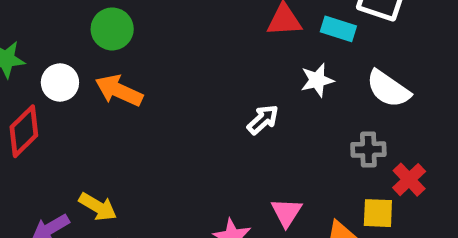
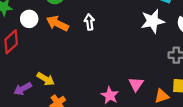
white star: (317, 80) -> (153, 21), size x1.5
white arrow: (263, 120) -> (89, 22), moved, turned -56

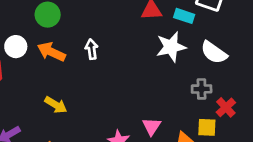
yellow arrow: (46, 79) -> (56, 105), moved

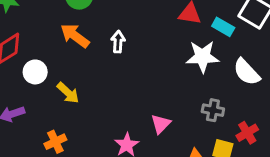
white circle: (16, 47) -> (35, 72), moved
gray cross: (202, 89) -> (213, 110), moved
pink triangle: (152, 126) -> (161, 124), moved

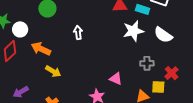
orange arrow: (75, 36) -> (41, 49), moved
white circle: (35, 72) -> (20, 29), moved
pink triangle: (161, 124) -> (116, 79), turned -40

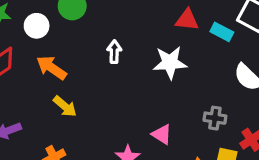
white circle: (20, 29) -> (37, 26), moved
white star: (133, 31) -> (170, 63), moved

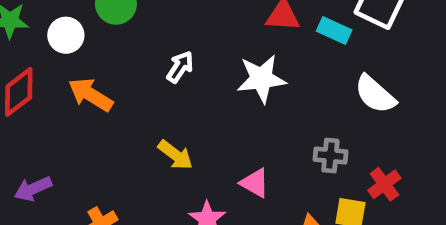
white arrow: (114, 52) -> (180, 67), turned 35
yellow arrow: (65, 106) -> (175, 155), moved

